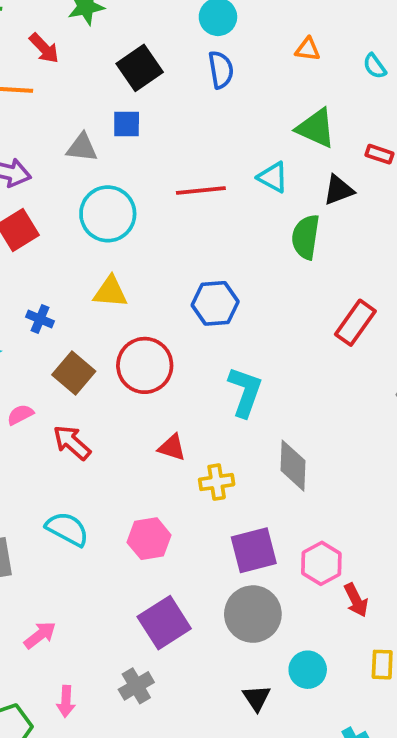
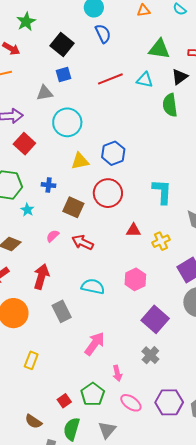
red line: (201, 191) -> (110, 79), moved
blue hexagon: (215, 303) -> (113, 153), moved
pink arrow: (40, 635) -> (95, 344), size x1.4

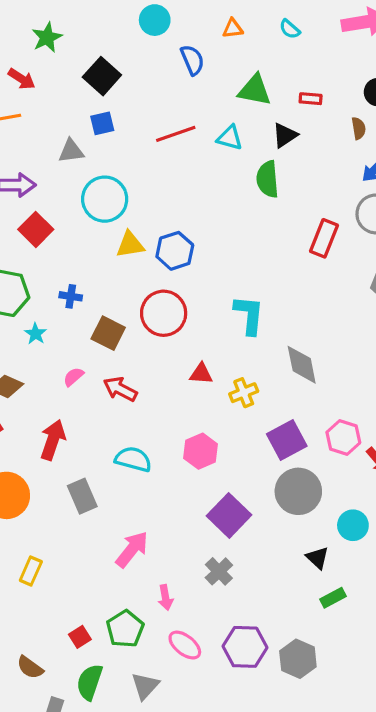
blue semicircle: (103, 34) -> (192, 60), moved
yellow triangle: (80, 161) -> (130, 245), moved

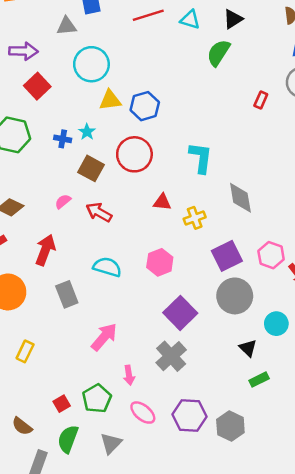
green semicircle: (268, 179) -> (218, 53), turned 36
red rectangle: (324, 238) -> (261, 100), size x0.6
cyan star: (36, 334) -> (87, 132), moved
gray cross: (219, 571) -> (171, 356), size x1.4

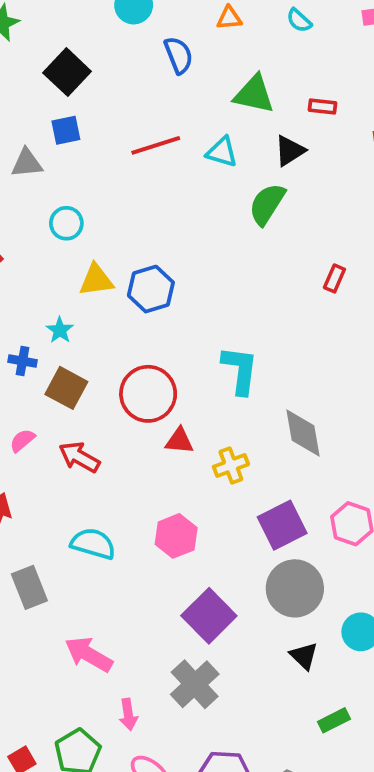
cyan circle: (91, 64) -> (66, 223), size x0.6
blue cross: (63, 139) -> (22, 361), moved
red circle: (134, 154) -> (148, 394), moved
pink arrow: (104, 337) -> (89, 654), turned -100
black triangle: (248, 348) -> (304, 656), moved

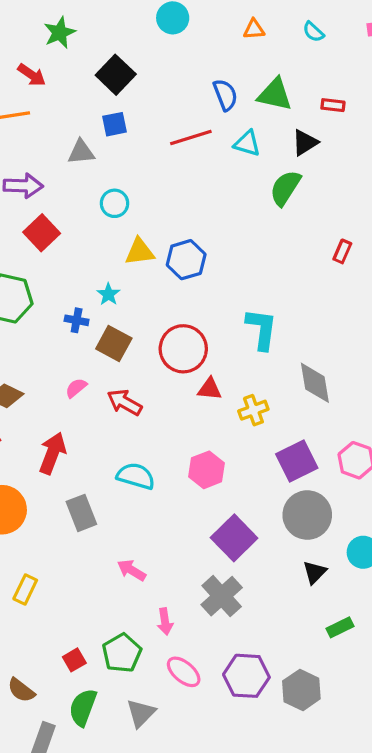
blue semicircle: (179, 55) -> (225, 95), moved
pink arrow: (89, 654) -> (132, 570), size x0.7
black triangle: (304, 656) -> (315, 572), turned 30

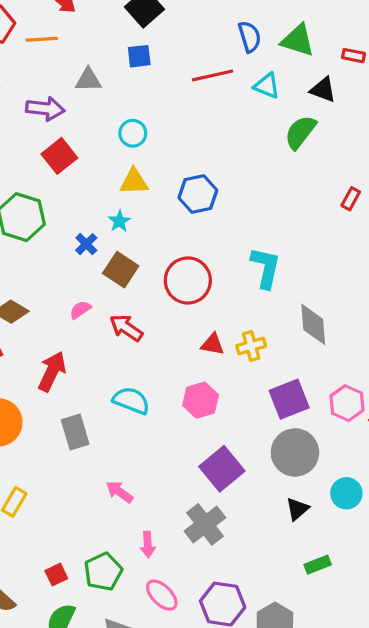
black triangle: (305, 143) -> (323, 90), turned 48
gray triangle: (81, 152) -> (88, 80), moved
yellow triangle: (140, 252) -> (134, 182), moved
blue cross: (77, 320) -> (86, 244), turned 30
red triangle: (210, 389) -> (213, 344), moved

